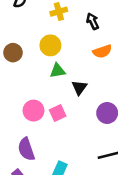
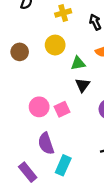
green triangle: (58, 71) -> (78, 63), moved
purple semicircle: (26, 149) -> (46, 144), moved

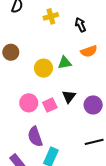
yellow circle: (55, 45) -> (44, 68), moved
black triangle: (83, 85) -> (69, 97), moved

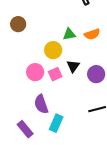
orange semicircle: (89, 51) -> (92, 34), moved
yellow circle: (44, 68) -> (53, 50), moved

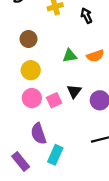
brown circle: (18, 24) -> (28, 39), moved
yellow circle: (53, 50) -> (31, 70), moved

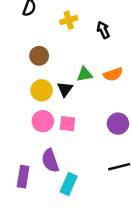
black triangle: (74, 91) -> (65, 89), moved
pink square: (54, 100) -> (67, 124), turned 32
purple rectangle: (21, 162) -> (23, 177), moved, turned 48

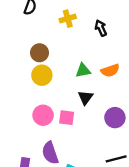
black triangle: (65, 89) -> (85, 98), moved
yellow circle: (42, 90) -> (42, 75), moved

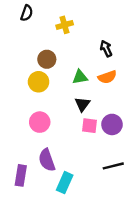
black arrow: (101, 28) -> (106, 49), moved
brown circle: (40, 53) -> (47, 59), moved
pink square: (67, 118) -> (89, 126), moved

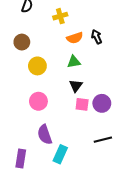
brown circle: (47, 59) -> (22, 42), moved
orange semicircle: (107, 77) -> (75, 38), moved
purple rectangle: (21, 175) -> (21, 158), moved

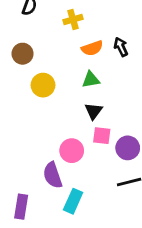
pink circle: (38, 101) -> (72, 151), moved
purple circle: (102, 103) -> (128, 148), moved

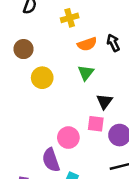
green triangle: (91, 80) -> (86, 73), turned -42
black triangle: (94, 111) -> (105, 101), moved

